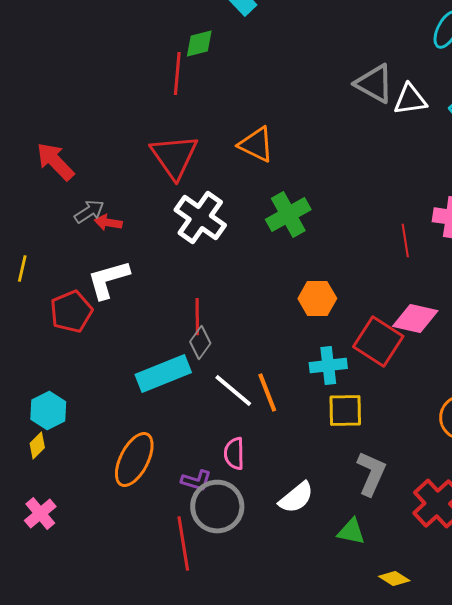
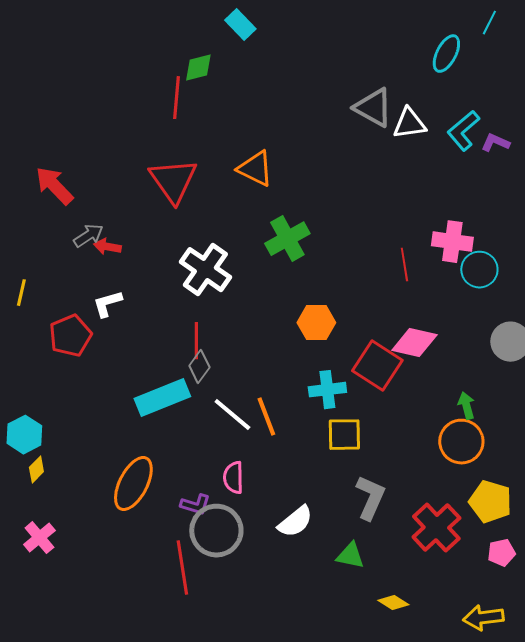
white cross: (200, 218) -> (205, 270), moved
white L-shape: (108, 280) -> (107, 304), size x0.7
cyan hexagon: (48, 410) -> (24, 435), moved

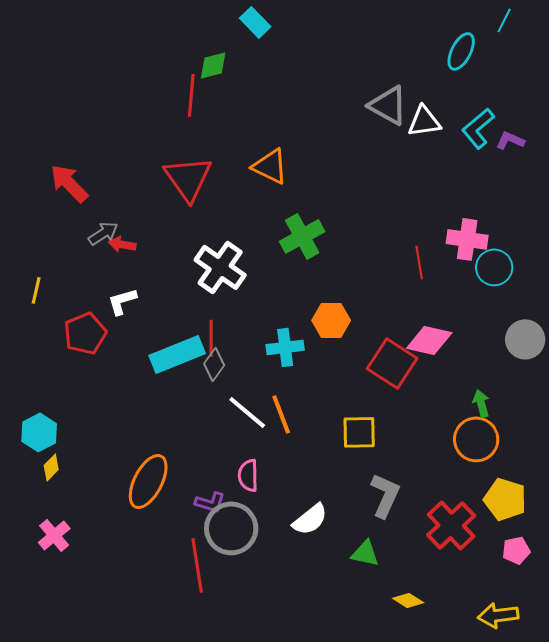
cyan cross: (327, 390) -> (285, 347), moved
cyan rectangle: (162, 398) -> (177, 354), moved

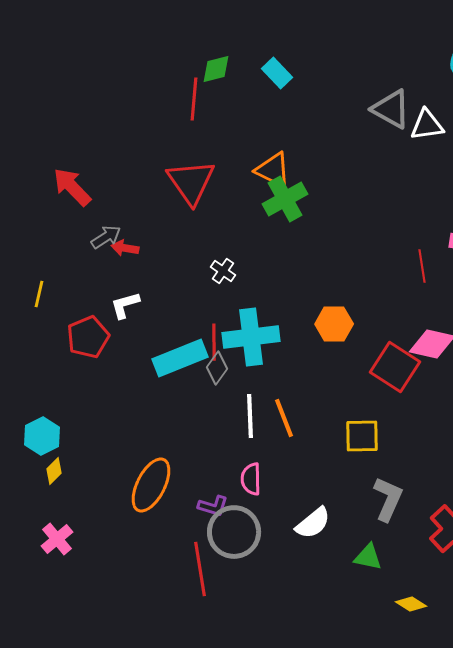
cyan rectangle: (255, 22) -> (277, 73), moved
green cross: (302, 236) -> (285, 199), moved
white cross: (220, 267) -> (223, 271), size x0.5
cyan cross: (285, 347) -> (251, 337), moved, size x1.5
white line: (247, 412) -> (250, 416), turned 48

